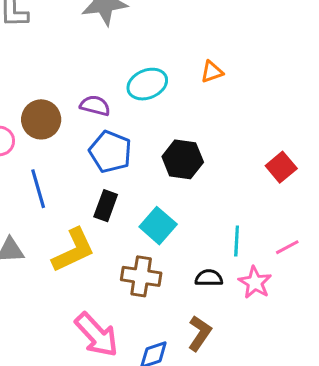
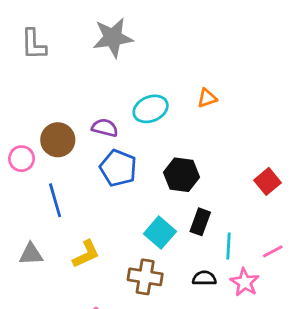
black rectangle: (106, 206) -> (200, 222), moved
yellow L-shape: (73, 250) -> (86, 254), size x0.7

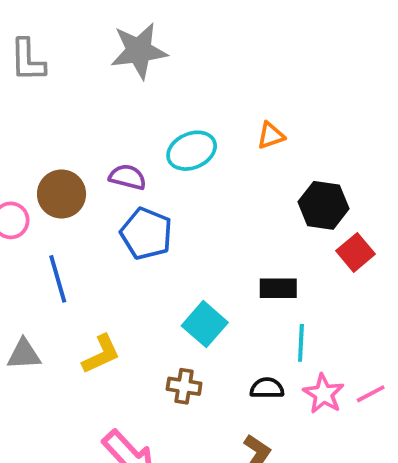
black hexagon: (181, 175) -> (324, 205), moved
black rectangle: (200, 222) -> (278, 288), moved, turned 70
pink line: (273, 251) -> (371, 394), moved
brown cross: (145, 277) -> (184, 386), size x0.7

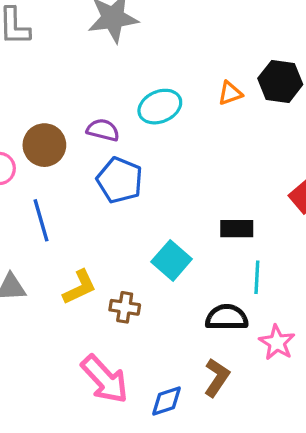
black hexagon: (324, 205) -> (280, 81), moved
brown cross: (184, 386) -> (125, 307), moved
black semicircle: (267, 388) -> (227, 317), size x1.4
pink star: (324, 394) -> (277, 342), moved

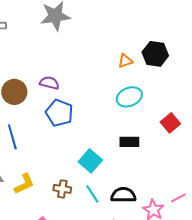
cyan ellipse: (160, 107) -> (129, 97), moved
cyan line: (257, 277) -> (92, 194), moved, turned -36
yellow L-shape: (80, 287) -> (24, 184), moved

